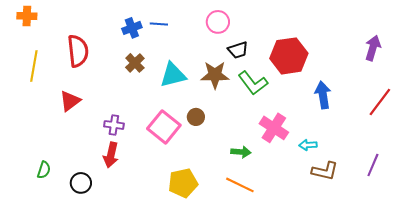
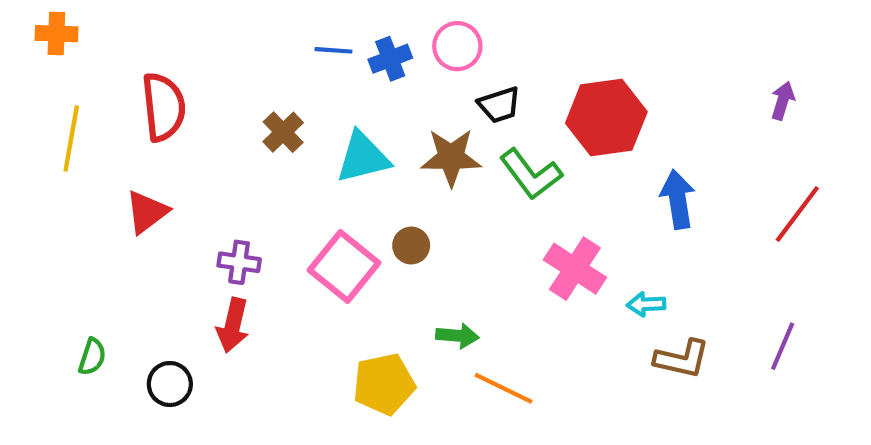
blue cross: (132, 28) -> (390, 59), moved
purple arrow: (373, 48) -> (783, 101), size x0.7
green arrow: (241, 152) -> (457, 336), moved

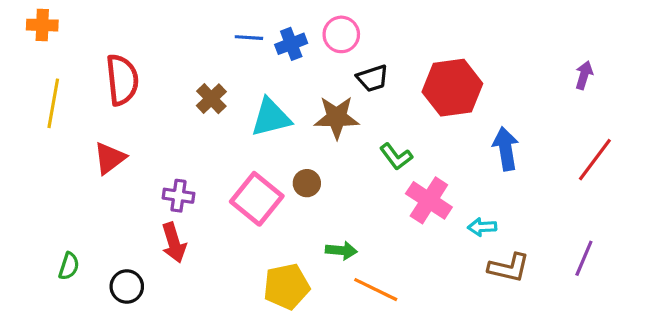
green L-shape: (531, 174) -> (396, 157), moved, size x0.7
red arrow: (233, 325) -> (174, 243), turned -30

